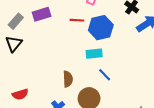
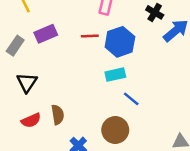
black triangle: (14, 44) -> (27, 82), moved
brown semicircle: (68, 79) -> (58, 115), moved
red semicircle: (20, 94) -> (31, 120), moved

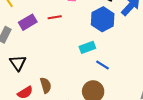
red line: (90, 36) -> (55, 17), moved
blue hexagon: (120, 42) -> (103, 19), moved

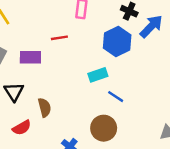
purple rectangle: (28, 22) -> (30, 57), moved, turned 30
brown semicircle: (46, 85) -> (44, 107), moved

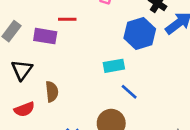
red line: (59, 38) -> (67, 19), moved

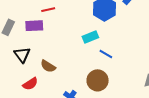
brown semicircle: (52, 92) -> (48, 66), turned 140

